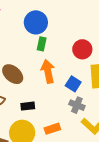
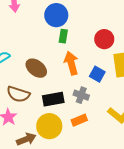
gray cross: (77, 105) -> (81, 95), moved
black rectangle: (28, 106) -> (53, 99), size x1.5

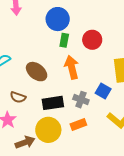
red circle: (104, 39) -> (92, 40), moved
blue square: (97, 74) -> (103, 91), moved
brown semicircle: (18, 94) -> (18, 97), size x0.7

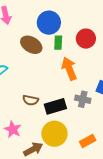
brown ellipse: (37, 72) -> (31, 45), moved
brown semicircle: (18, 97) -> (31, 100), moved
orange rectangle: (78, 124) -> (88, 141), moved

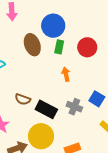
brown ellipse: (31, 45) -> (32, 45), turned 30
orange arrow: (69, 69) -> (66, 74), size x0.6
black rectangle: (55, 106) -> (46, 109), turned 35

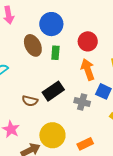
green rectangle: (59, 47) -> (55, 53), moved
orange arrow: (66, 74) -> (88, 69), moved, size x1.5
black rectangle: (46, 109) -> (53, 91), moved, turned -55

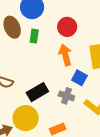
black rectangle: (53, 91) -> (37, 92), moved
gray cross: (82, 102) -> (66, 96), moved

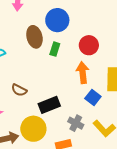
gray cross: (66, 96) -> (76, 123), moved

